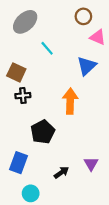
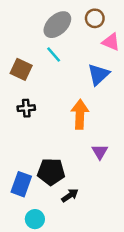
gray ellipse: (25, 22) -> (57, 25), moved
brown square: (16, 72) -> (21, 69), moved
black pentagon: (43, 132) -> (51, 172), moved, turned 30
purple triangle: (91, 164) -> (100, 152), moved

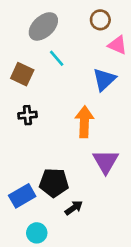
gray ellipse: (57, 25) -> (43, 26), moved
purple triangle: (100, 152) -> (106, 161), size x1.5
blue rectangle: (21, 184) -> (22, 196), turned 40

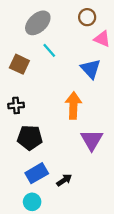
blue triangle: (104, 79) -> (91, 69), turned -30
black cross: (27, 115) -> (16, 105), moved
black pentagon: (54, 183) -> (30, 138), moved
blue rectangle: (22, 196) -> (37, 173), moved

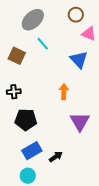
orange arrow: (73, 105) -> (64, 92), size x0.7

